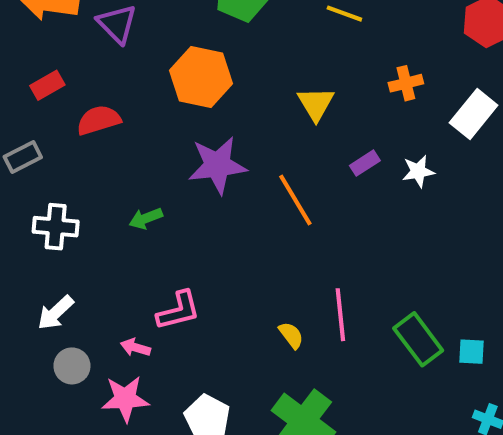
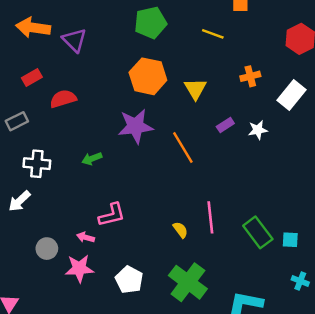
orange hexagon: (201, 77) -> (148, 76), moved
white arrow: (56, 313) -> (19, 201), moved

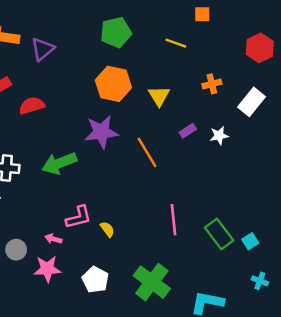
purple triangle: (74, 40) -> (43, 49), turned 35
green arrow: (92, 159) -> (59, 163), size x1.8
yellow semicircle: (180, 230) -> (107, 229), moved
cyan square: (290, 240) -> (250, 241), turned -35

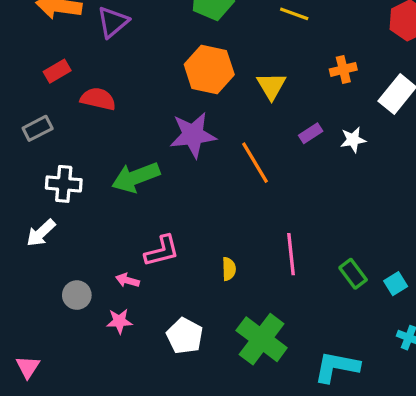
red semicircle: (32, 106) -> (98, 99), turned 30
yellow semicircle: (107, 229) -> (229, 269), moved, turned 35
green rectangle: (219, 234) -> (353, 274), size x0.7
pink star: (47, 269) -> (119, 321), size x0.7

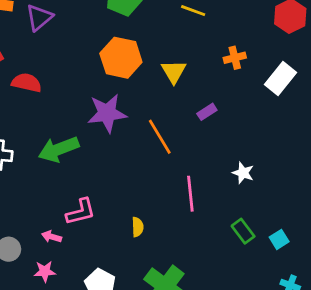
white star: (353, 140) -> (243, 173), moved, turned 30
pink line: (291, 254) -> (190, 194), moved

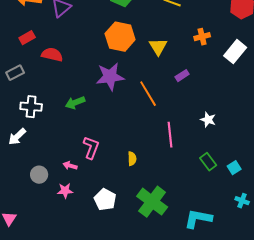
green arrow: (59, 149) -> (75, 103), size x0.7
pink L-shape: (81, 212) -> (91, 148), turned -55

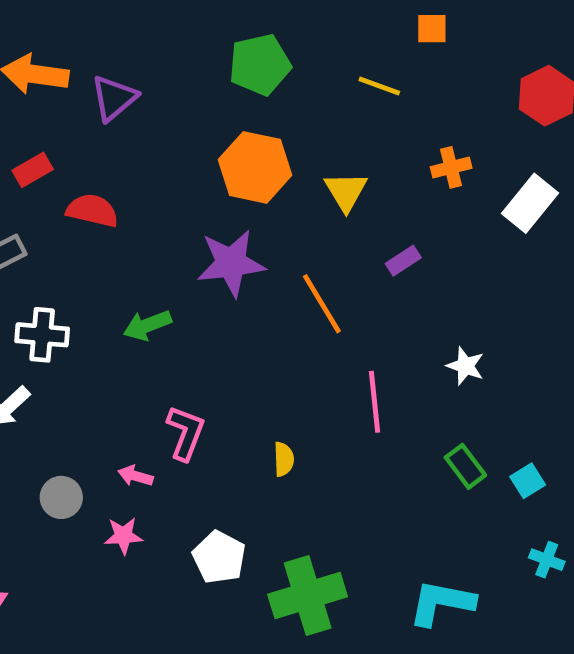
green cross: (152, 202) -> (308, 595), moved, turned 36

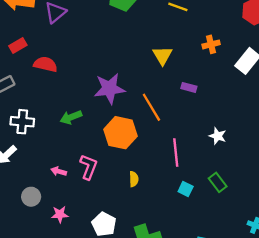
orange hexagon: (255, 167) -> (121, 133), moved
purple rectangle: (403, 261) -> (189, 87), turned 48
pink arrow: (135, 476) -> (59, 171), moved
cyan square: (528, 481) -> (186, 189), moved, turned -32

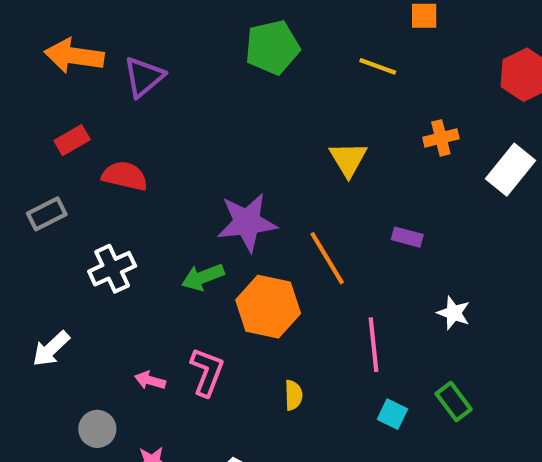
purple rectangle: (189, 87) -> (407, 237), moved
green arrow: (71, 117) -> (203, 277), moved
white cross: (22, 122) -> (112, 269), moved, turned -30

